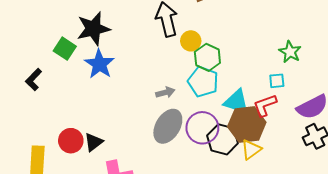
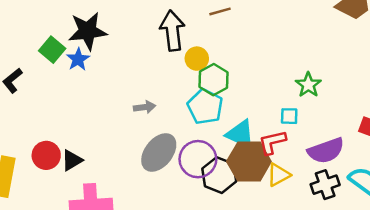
blue star: (99, 64) -> (78, 59), moved, size x0.7
gray arrow: (165, 92) -> (145, 107), moved
yellow triangle: (251, 149) -> (279, 175), moved

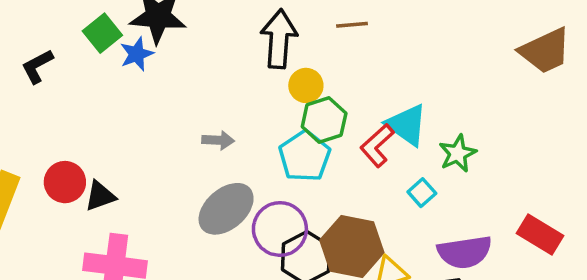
cyan square: (289, 116) -> (422, 193), turned 36
cyan triangle: (240, 134) -> (407, 125), moved
red L-shape: (272, 142) -> (377, 145), moved, turned -40

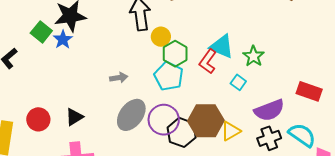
black triangle: (100, 196) -> (74, 117), moved

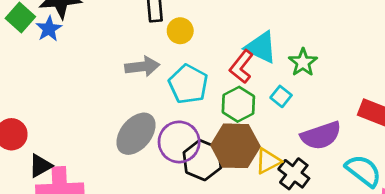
green hexagon: (175, 54) -> (238, 104), moved
gray arrow: (119, 78) -> (142, 67), moved, size x1.4
black triangle: (74, 117) -> (40, 166), moved
black cross: (269, 138) -> (294, 174), moved, turned -35

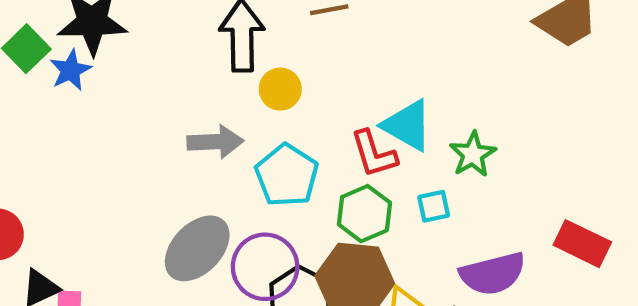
red L-shape: (241, 67) -> (374, 154), turned -60
cyan square: (281, 96) -> (434, 206), turned 35

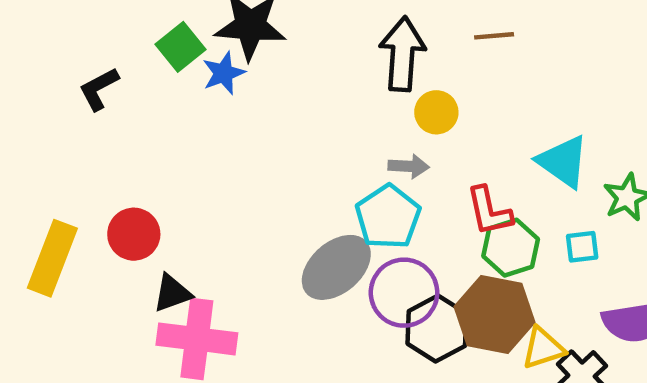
gray arrow: (215, 142) -> (409, 166), moved, size x0.7
red L-shape: (374, 154) -> (489, 211), moved
cyan pentagon: (287, 175) -> (388, 217), moved

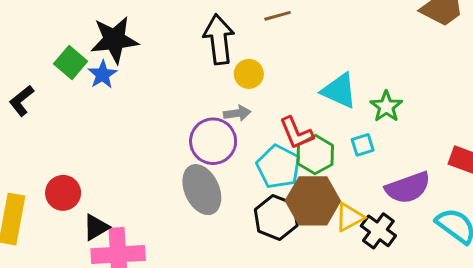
cyan pentagon: (388, 217) -> (278, 167), moved
gray ellipse: (336, 267) -> (202, 190), turned -63
purple circle: (404, 293) -> (213, 141), moved

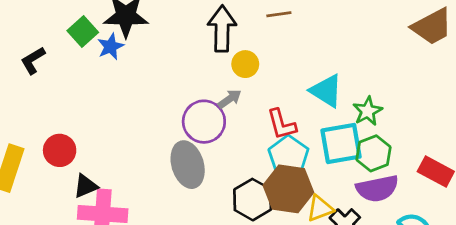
gray arrow: (237, 113) -> (230, 99), turned -35
cyan square: (363, 145) -> (341, 144), size x2.0
green hexagon: (315, 155) -> (374, 153), moved
cyan pentagon: (278, 167) -> (289, 156), moved

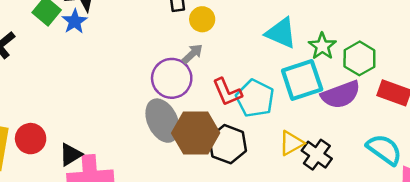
red L-shape: (282, 124) -> (227, 92), moved
red circle: (60, 150) -> (31, 139), moved
green hexagon: (374, 153) -> (359, 58), moved
purple semicircle: (377, 188) -> (341, 95), moved
brown hexagon: (288, 189) -> (196, 133), moved

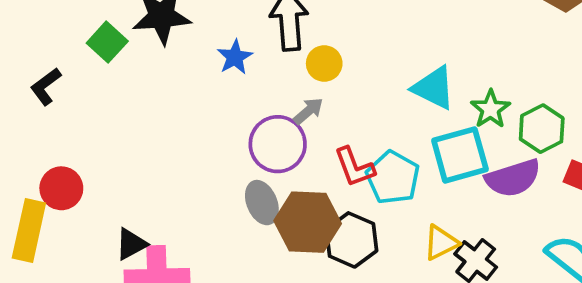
blue star: (75, 21) -> (235, 57), moved
gray ellipse: (162, 121) -> (262, 203), size x0.7
red circle: (31, 139) -> (61, 188), moved

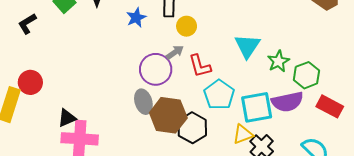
cyan triangle: (434, 88) -> (247, 46), turned 32
cyan square: (460, 155) -> (257, 107), moved
red L-shape: (354, 167) -> (200, 66), moved

